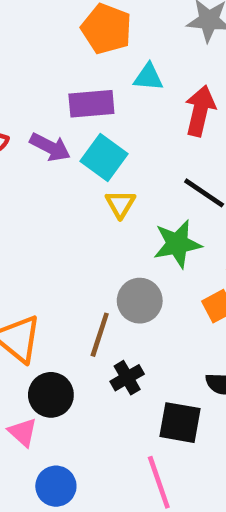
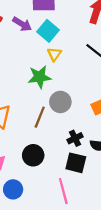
green star: (177, 244) -> (39, 77), moved
black cross: (127, 378) -> (75, 138), moved
black circle: (51, 395) -> (33, 155), moved

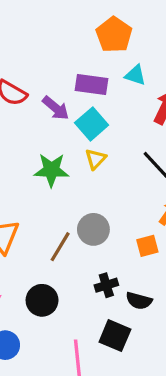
green star: (39, 77) -> (51, 170), moved
black square: (76, 163) -> (115, 336), moved

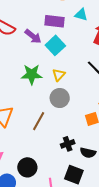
yellow triangle: (96, 159) -> (59, 75), moved
gray circle: (93, 229) -> (60, 98), moved
black circle: (42, 300) -> (27, 167), moved

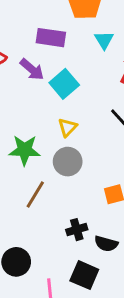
cyan triangle: (81, 15) -> (104, 40), turned 40
purple rectangle: (54, 21) -> (51, 38), moved
green star: (32, 74) -> (25, 150), moved

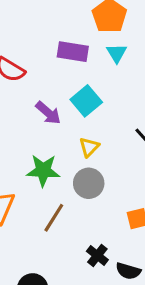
cyan triangle: (104, 40) -> (117, 53), moved
purple arrow: (32, 69) -> (48, 113), moved
black cross: (77, 230) -> (97, 256), turned -36

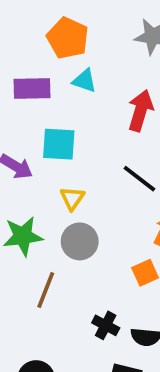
cyan triangle: (117, 53) -> (85, 81), turned -30
cyan square: (86, 101) -> (59, 144), turned -36

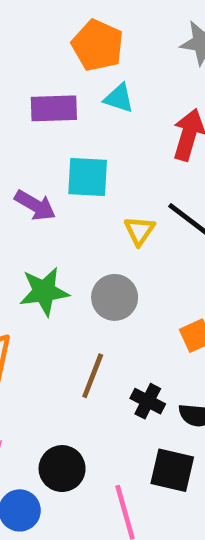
yellow triangle: (72, 198) -> (139, 231), moved
brown line: (46, 290) -> (93, 376), moved

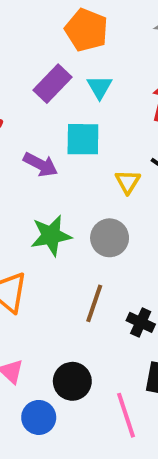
cyan triangle: (119, 98) -> (99, 87), moved, turned 44
purple rectangle: (54, 108) -> (52, 84), turned -42

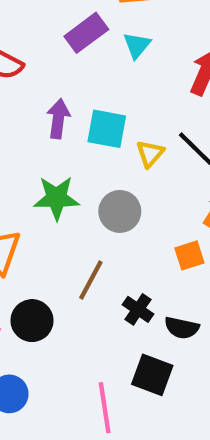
cyan square: (83, 139) -> (107, 129), moved
purple arrow: (41, 165) -> (58, 119), turned -120
black circle: (72, 381) -> (32, 321), moved

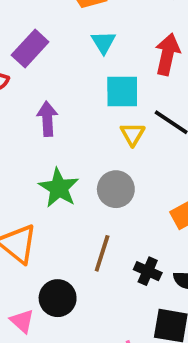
purple rectangle: (86, 33) -> (30, 49), moved
cyan square: (107, 129) -> (122, 92), moved
green star: (56, 198) -> (59, 188), turned -30

